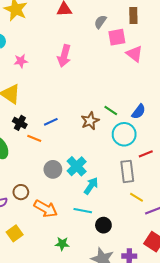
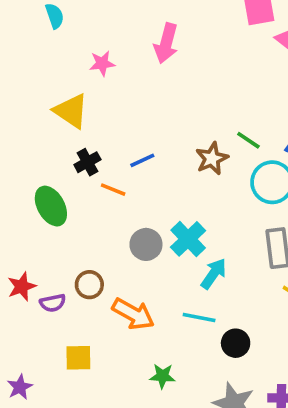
pink star: (21, 61) -> (102, 63), moved
black cross: (20, 123) -> (87, 162), turned 32
yellow square: (15, 233) -> (78, 358), turned 35

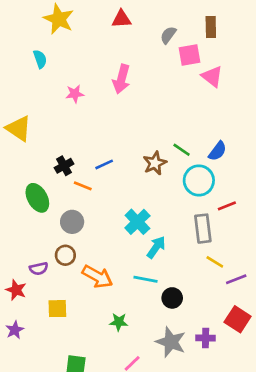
yellow triangle: (71, 111) -> (19, 128), moved
gray circle: (146, 244) -> (72, 222), moved
red star: (22, 286) -> (16, 290), moved, turned -30

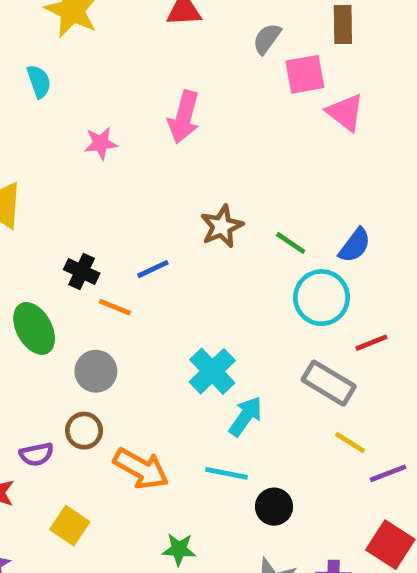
brown star: (155, 163) -> (222, 226), moved
black cross: (64, 166) -> (82, 271), turned -36
gray rectangle: (203, 229) -> (329, 383), turned -52
yellow square: (57, 309) -> (70, 526), turned 35

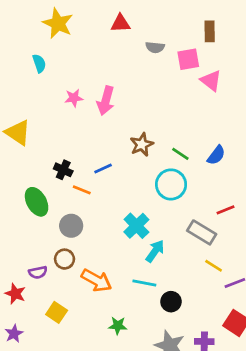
gray semicircle: (267, 39) -> (155, 47), moved, turned -120
pink arrow: (184, 117) -> (106, 101), moved
cyan circle: (322, 298) -> (171, 184), moved

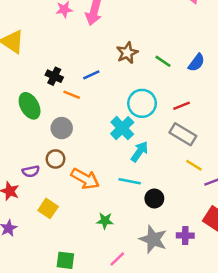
cyan circle: (171, 184) -> (142, 103), moved
red line: (226, 210) -> (182, 106), moved

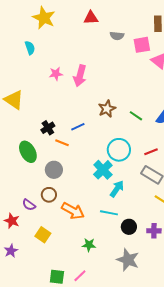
black cross: (54, 76) -> (48, 128), turned 32
purple semicircle: (31, 171) -> (29, 205), turned 48
purple cross: (185, 236) -> (154, 231), moved
pink line: (117, 259) -> (80, 276), moved

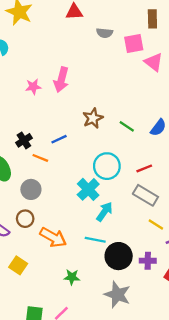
pink star: (56, 74) -> (33, 87), moved
black circle: (129, 227) -> (119, 256), size x1.5

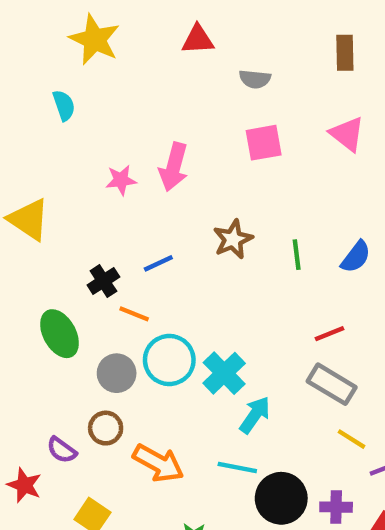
pink square: (134, 43) -> (264, 143), moved
green line: (127, 126) -> (297, 255), turned 49
blue line: (59, 139) -> (158, 263), moved
cyan circle: (107, 166) -> (169, 360), moved

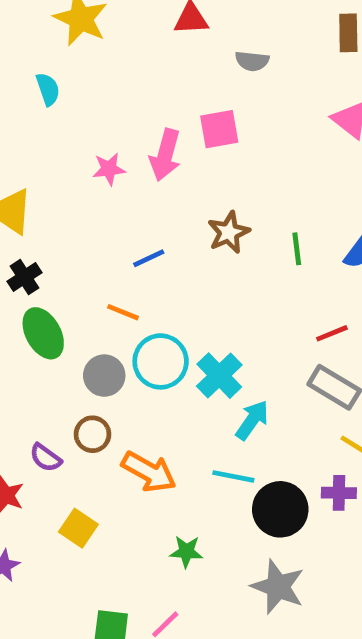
pink square: (264, 143) -> (219, 129), moved
black cross: (103, 281) -> (24, 277), moved
purple cross: (336, 507) -> (339, 493), moved

